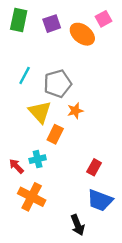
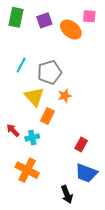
pink square: (104, 19) -> (89, 16), turned 32
red arrow: (16, 166) -> (13, 130), moved

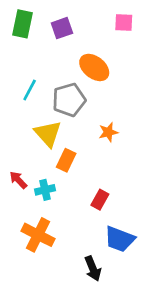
orange ellipse: (71, 30) -> (94, 67), moved
orange star: (65, 96) -> (108, 132), moved
red rectangle: (81, 145) -> (100, 200), moved

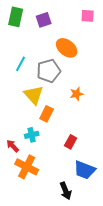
red arrow: (18, 180) -> (13, 146), moved

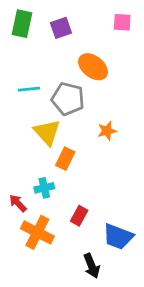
cyan line: (21, 64) -> (29, 89), turned 56
gray pentagon: (49, 71) -> (68, 99), turned 30
red rectangle: (71, 142) -> (79, 216), moved

